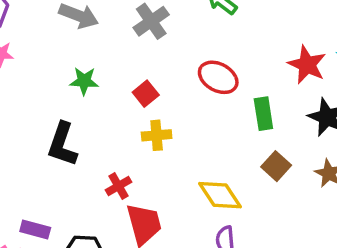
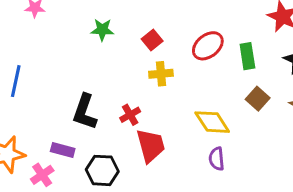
red ellipse: (218, 77) -> (208, 46), moved, turned -68
black L-shape: (62, 144) -> (85, 112), moved

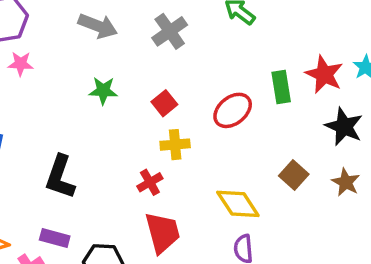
green rectangle: (247, 56) -> (281, 87), moved
black L-shape: (85, 112) -> (60, 177), moved
red cross: (130, 115) -> (150, 182), moved

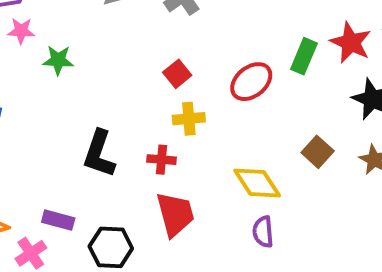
green rectangle: (281, 87) -> (304, 56), turned 32
green star: (103, 91) -> (58, 60), moved
black L-shape: (60, 177) -> (99, 154), moved
red cross: (150, 182) -> (162, 160), turned 35

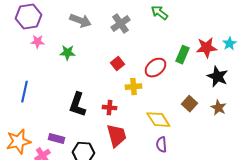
red star: (351, 43) -> (206, 48), turned -30
green star: (58, 60) -> (67, 53), moved
yellow cross: (189, 119) -> (133, 87), moved

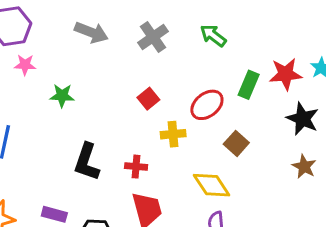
green arrow: (159, 13) -> (213, 35), moved
green star: (67, 53) -> (62, 96), moved
brown square: (189, 104) -> (236, 143), moved

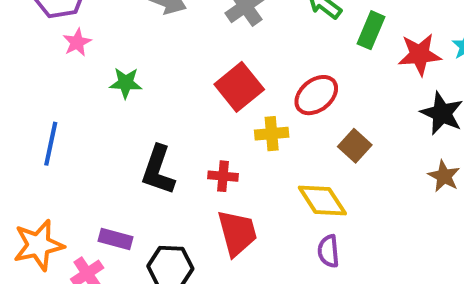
pink star: (25, 65) -> (77, 42), turned -30
green rectangle: (249, 85) -> (371, 30), moved
red square: (148, 99) -> (239, 87), size x1.6

